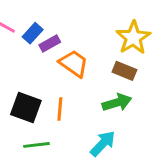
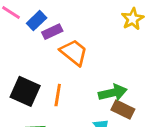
yellow star: (133, 38) -> (133, 19), moved, size x0.7
brown rectangle: (124, 71) -> (123, 109), moved

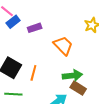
blue rectangle: (37, 21) -> (13, 22), moved
orange trapezoid: (74, 52) -> (63, 46), moved

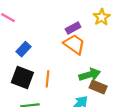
blue rectangle: (13, 22) -> (24, 49), moved
purple rectangle: (35, 28) -> (73, 28), moved

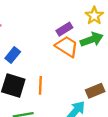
green arrow: (90, 75) -> (92, 40), moved
brown rectangle: (98, 87) -> (95, 91), turned -42

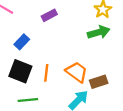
purple rectangle: (64, 29) -> (49, 15), moved
orange trapezoid: (67, 46) -> (77, 72), moved

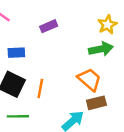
blue rectangle: (22, 42) -> (16, 53), turned 40
orange trapezoid: (77, 72) -> (89, 79), moved

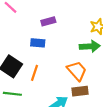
blue rectangle: (16, 53) -> (38, 43), moved

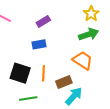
brown rectangle: (80, 91) -> (64, 82), moved

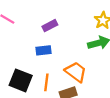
orange trapezoid: (83, 60) -> (76, 72), moved

